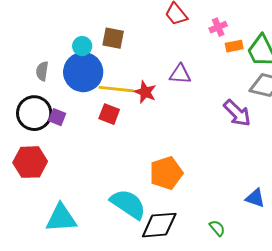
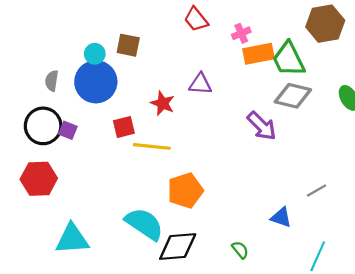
orange rectangle: (234, 46) -> (258, 54), size x1.6
yellow line: (116, 89) -> (152, 146), moved
red square: (109, 114) -> (124, 127), turned -35

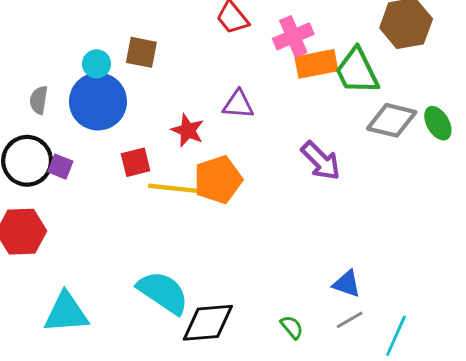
pink cross: (241, 33) -> (293, 36), size x1.5
gray diamond: (293, 96) -> (392, 120), moved
orange pentagon: (185, 191) -> (218, 180), moved
gray line: (317, 191) -> (350, 320), moved

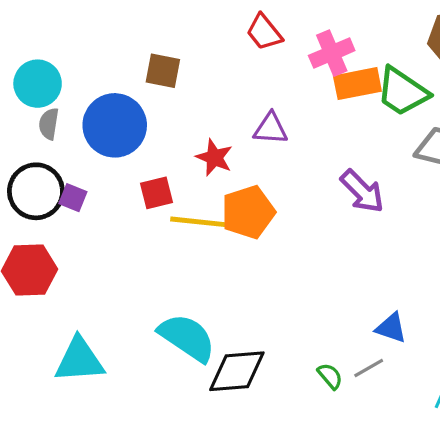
cyan circle: (97, 64) -> (38, 84), moved, size x1.5
green trapezoid: (357, 71) -> (402, 92), turned -30
gray line: (350, 320) -> (369, 368), moved

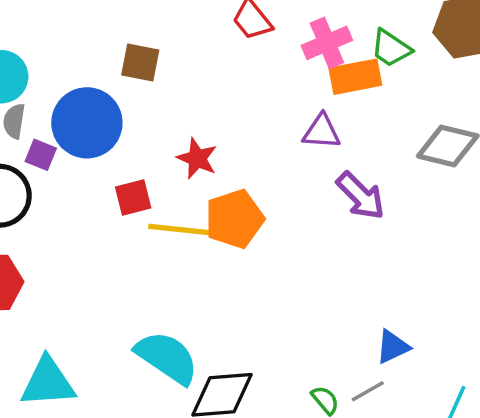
green trapezoid: (402, 92) -> (391, 48), moved, size x0.7
purple triangle: (271, 129) -> (322, 132), moved
purple square: (73, 198) -> (41, 155), moved
blue triangle: (391, 328) -> (393, 347), turned -44

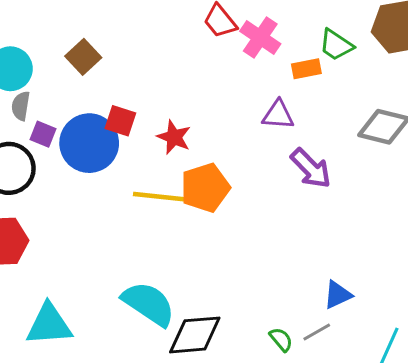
pink cross: (327, 43) -> (260, 38), moved, turned -33
brown square: (140, 62) -> (83, 57), moved, turned 36
orange rectangle: (355, 77) -> (306, 69), size x0.7
blue circle: (87, 123) -> (89, 143), moved
red square: (133, 198) -> (120, 121), moved, turned 32

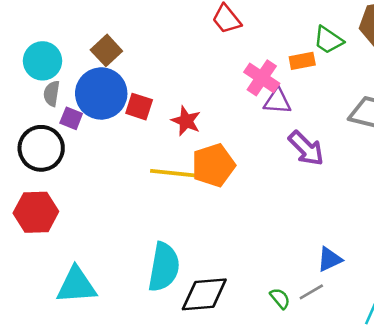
pink cross: (260, 38) -> (262, 78), moved
blue circle: (89, 143) -> (101, 93), moved
cyan semicircle: (149, 304) -> (164, 267), turned 66

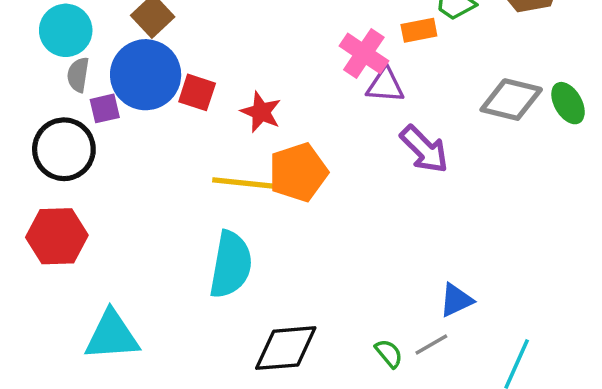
purple square: (71, 118) -> (105, 108), turned -35
cyan semicircle: (164, 267) -> (231, 265), moved

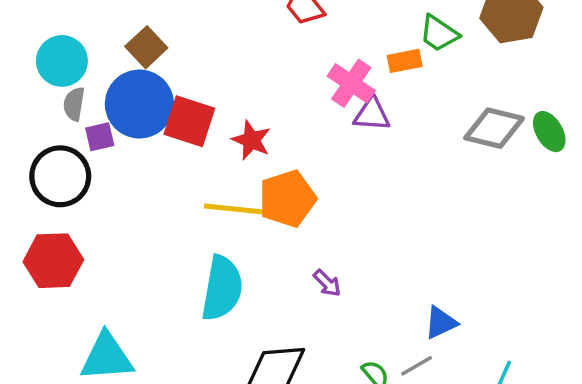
red square: (197, 92) -> (189, 121), size x1.4
purple arrow: (424, 149) -> (327, 283), moved, size x0.6

